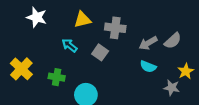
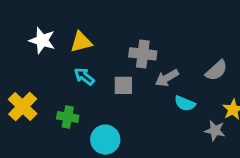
yellow triangle: (82, 20) -> (81, 42), moved
gray arrow: (148, 43) -> (167, 78), moved
gray square: (100, 52) -> (123, 85), turned -35

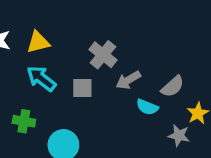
gray cross: (143, 54) -> (103, 55), turned 32
gray semicircle: (216, 70) -> (173, 86), moved
cyan arrow: (84, 76) -> (41, 79), size x1.4

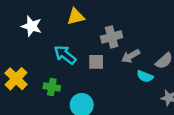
yellow triangle: (38, 42) -> (76, 17), moved
gray cross: (103, 55) -> (112, 37), turned 36

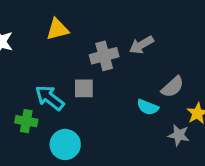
cyan arrow: (65, 55) -> (50, 98), moved
gray arrow: (131, 56) -> (141, 45), moved

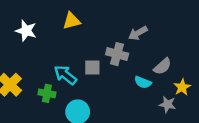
gray cross: (104, 56) -> (117, 54), moved, turned 30

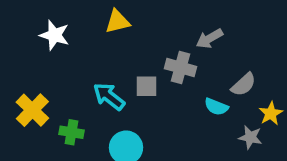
green cross: (47, 93) -> (72, 132), moved

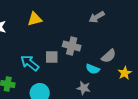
gray arrow: (209, 39) -> (97, 17), moved
gray star: (250, 137) -> (84, 88), moved

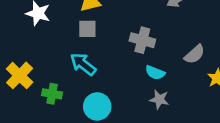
gray square: (52, 57) -> (87, 29), moved
cyan semicircle: (93, 69) -> (155, 73), moved

